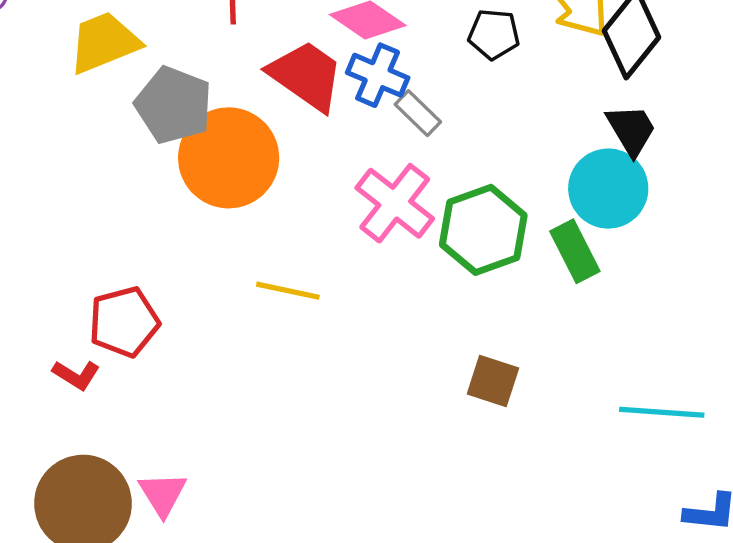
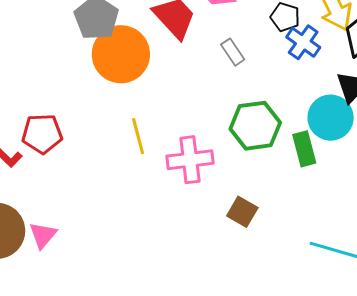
blue cross: (378, 75) -> (303, 42), moved
pink cross: (395, 203) -> (190, 160), moved, turned 33
yellow line: (288, 291) -> (138, 136), turned 51

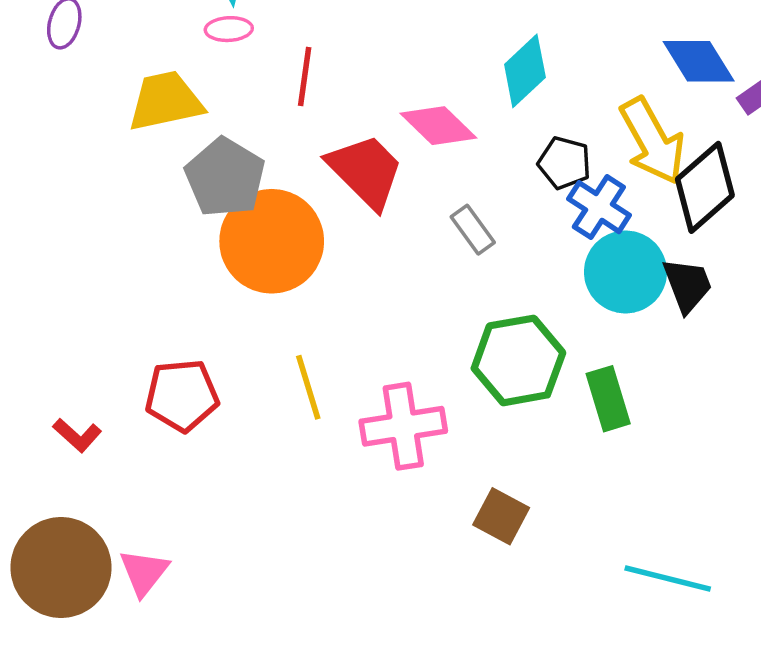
cyan circle: (331, 118) -> (625, 272), moved
red pentagon: (42, 134) -> (182, 395), moved

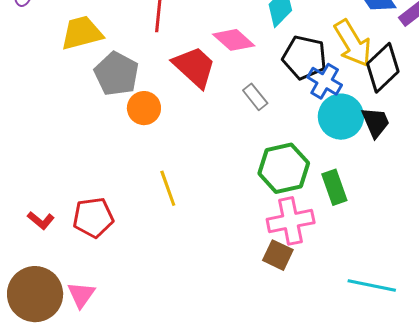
black pentagon: (564, 163) -> (304, 58), size x1.5
orange circle: (272, 241) -> (144, 108), size x0.6
red pentagon: (182, 395) -> (93, 217), moved
pink cross: (403, 426) -> (291, 221), moved

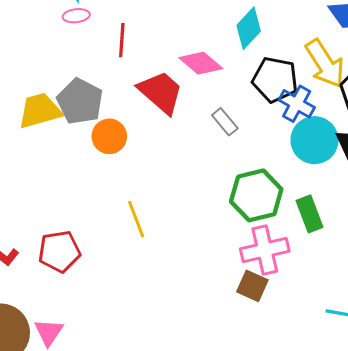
yellow trapezoid: (82, 33) -> (40, 111), moved

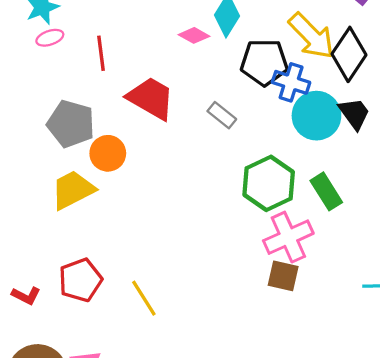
pink diamond: (201, 63) -> (194, 35), moved, size x0.7
yellow trapezoid: (40, 111) -> (73, 190), moved
yellow line: (136, 219) -> (144, 298), moved

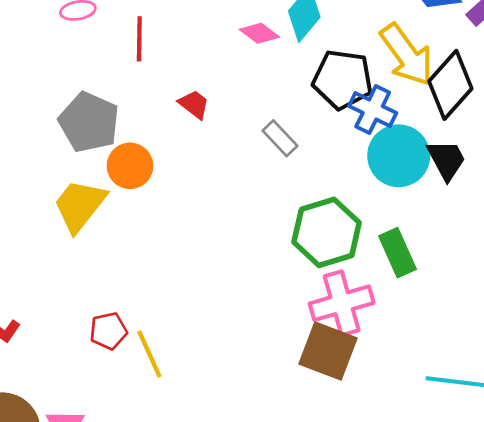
red trapezoid: (151, 98) -> (194, 104), size x0.5
yellow trapezoid: (73, 190) -> (80, 205), turned -33
brown square: (283, 276) -> (328, 351), size x1.4
red pentagon: (80, 280) -> (108, 331), moved, size x0.7

